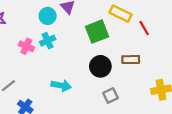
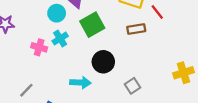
green square: (97, 32) -> (92, 25), moved
brown rectangle: (131, 60) -> (136, 29), moved
black circle: (100, 66) -> (103, 62), moved

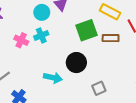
green square: (92, 25) -> (87, 30), moved

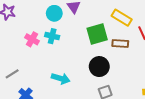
cyan cross: (41, 35) -> (52, 36), turned 32
black circle: (76, 63) -> (99, 67), moved

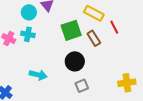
brown rectangle: (120, 43) -> (94, 38), turned 56

